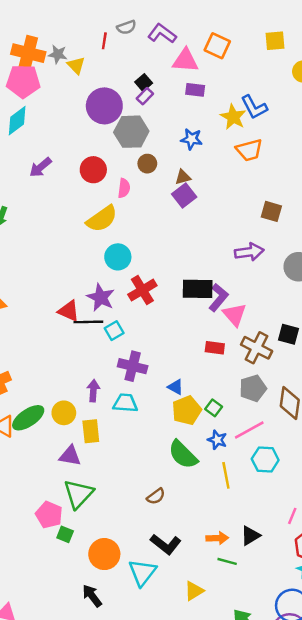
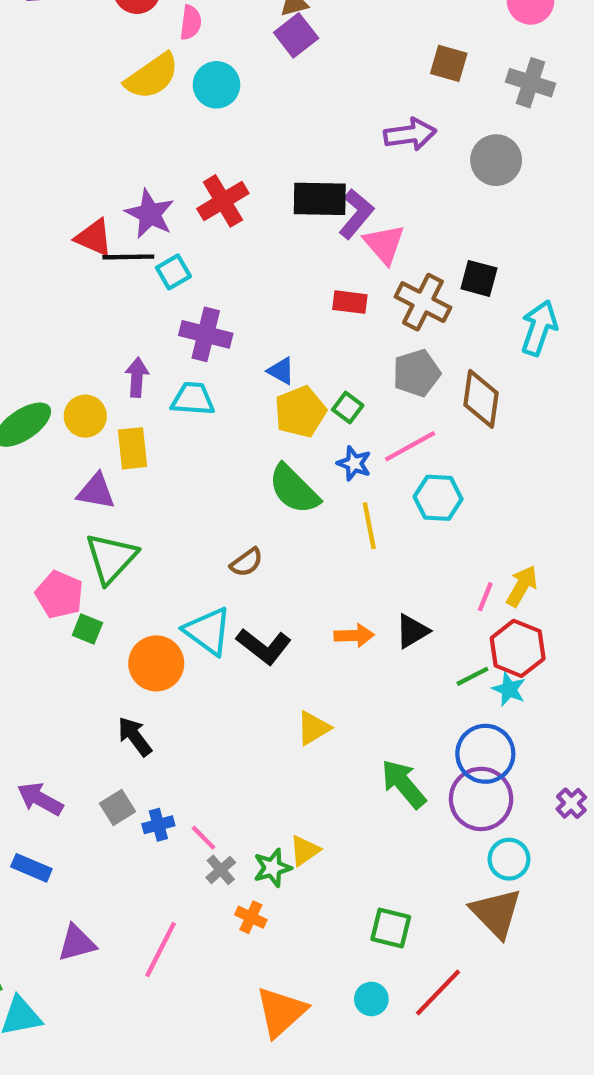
cyan circle: (118, 257) -> (216, 85), moved
green line: (227, 561) -> (472, 676), moved, turned -42
cyan triangle: (142, 572) -> (208, 631), moved, turned -32

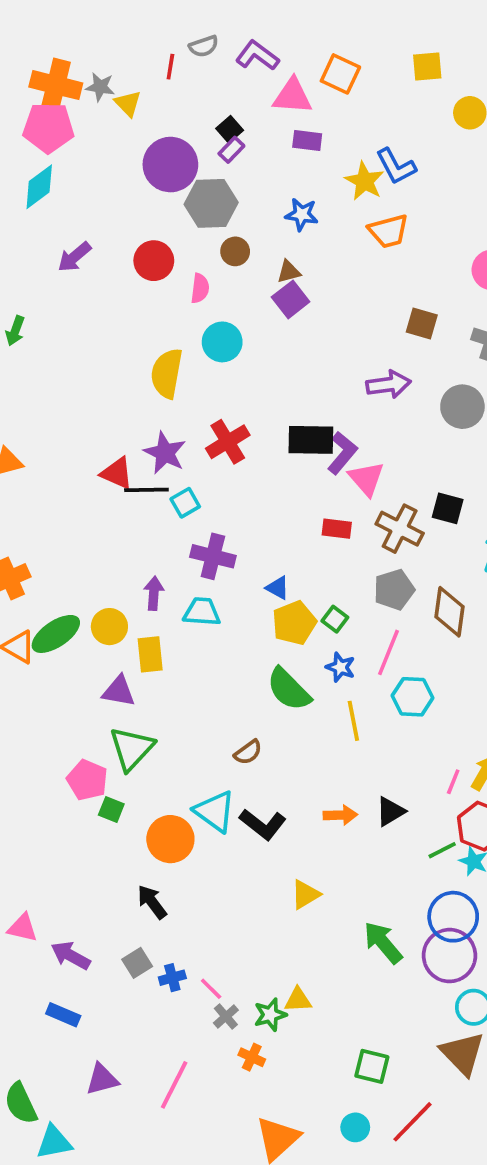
yellow semicircle: (152, 76) -> (167, 373), moved, turned 135
pink line: (410, 446) -> (389, 652), turned -39
yellow triangle: (305, 851) -> (298, 1000), turned 32

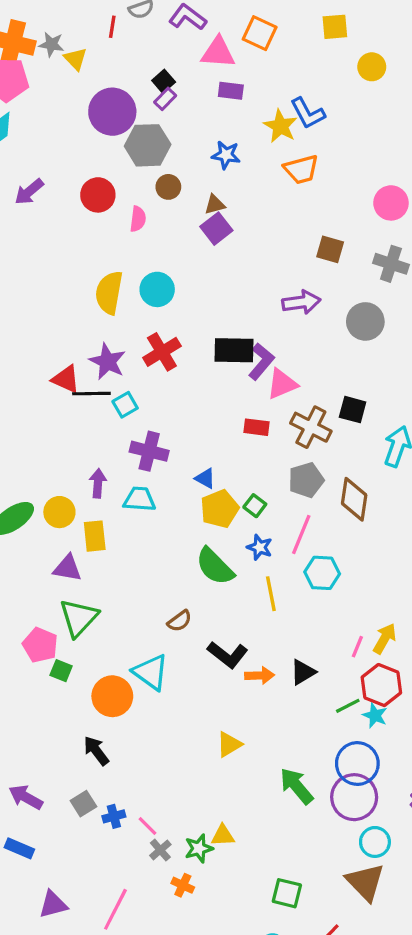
cyan circle: (222, 342) -> (157, 289), moved
pink triangle: (366, 479) -> (282, 384), turned 48
black L-shape: (263, 824) -> (228, 655), moved

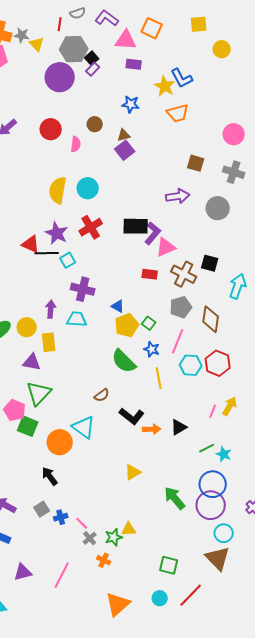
gray hexagon: (148, 145) -> (74, 49), moved
green square: (61, 671) -> (28, 426), size x1.5
red hexagon: (381, 685) -> (218, 363), moved

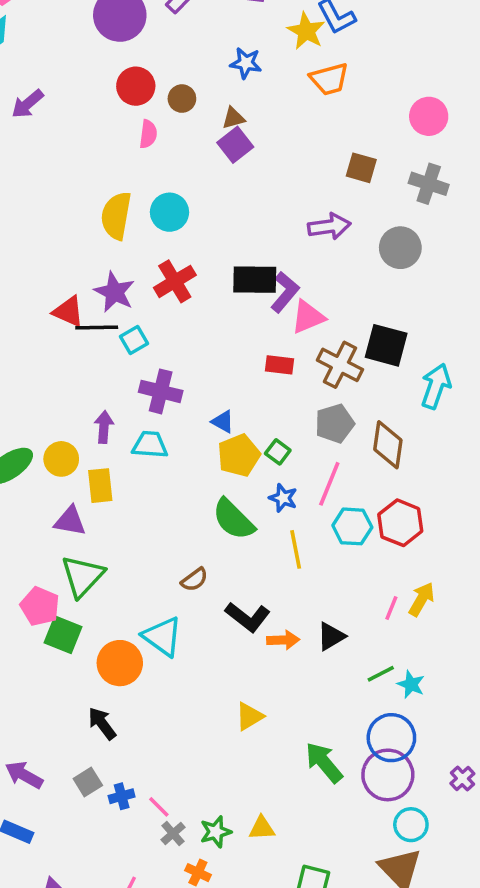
red circle: (51, 129) -> (136, 86), moved
black square: (210, 263) -> (386, 345), size x1.4
yellow triangle: (129, 529) -> (262, 828), moved

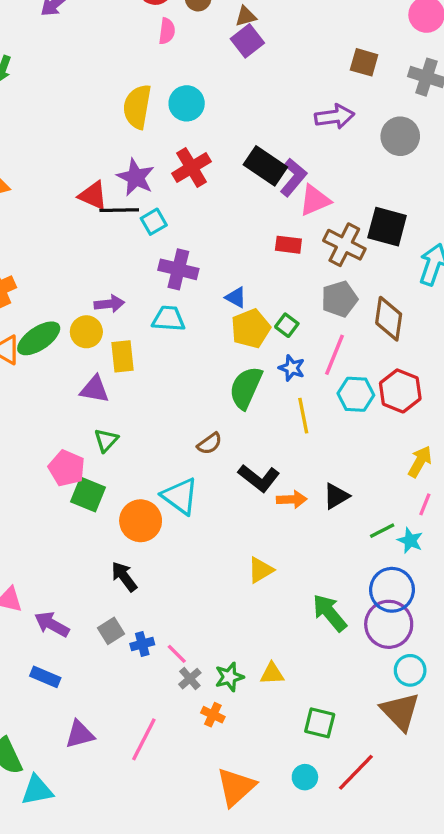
black rectangle: (255, 280) -> (265, 166), turned 33
purple arrow: (104, 427) -> (109, 304), moved, turned 80
green semicircle: (233, 519) -> (246, 388), turned 69
green triangle: (83, 576) -> (106, 440), size x0.6
pink line: (391, 608) -> (425, 504), moved

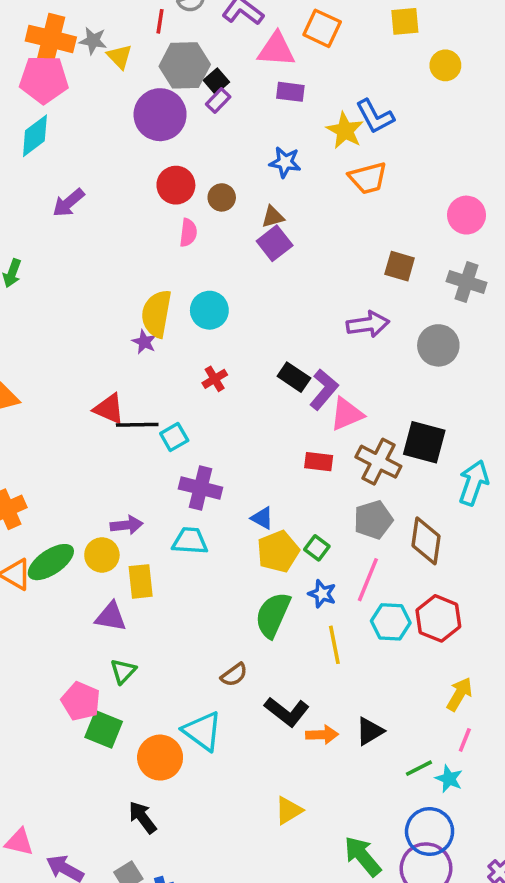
black rectangle: (265, 166) -> (294, 377), size x0.7
red cross: (192, 167) -> (215, 379), size x0.6
purple star: (136, 177) -> (144, 342), moved, size x0.6

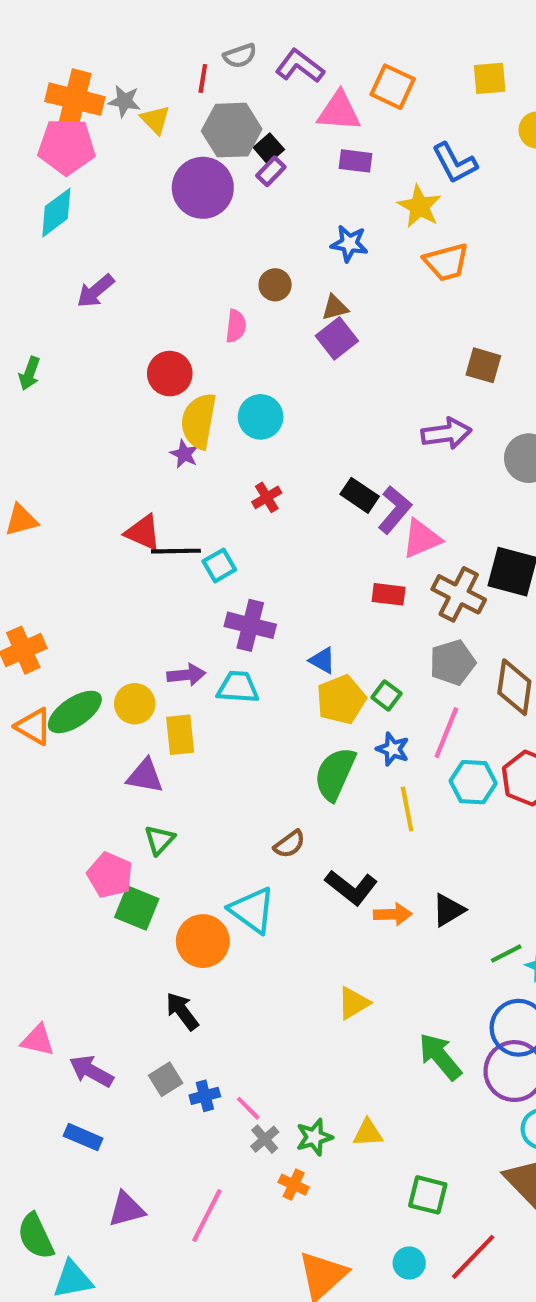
blue L-shape: (375, 116) -> (455, 163), moved
red circle: (176, 185) -> (170, 374), moved
purple arrow: (127, 525) -> (186, 675), moved

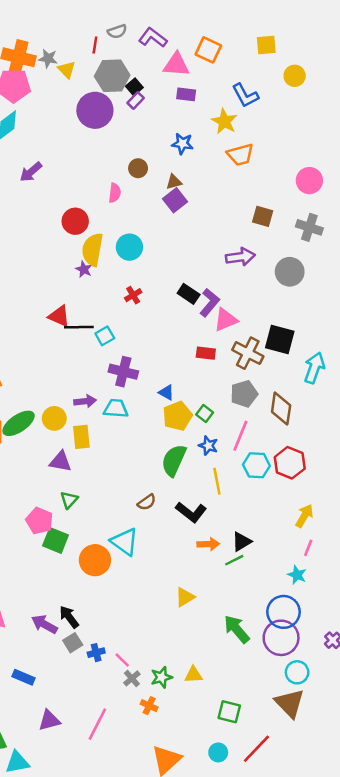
black L-shape: (351, 887) -> (191, 512), moved
green line: (506, 953) -> (234, 560), moved
black arrow: (182, 1011) -> (69, 617), moved
purple arrow: (91, 1071) -> (44, 624), moved

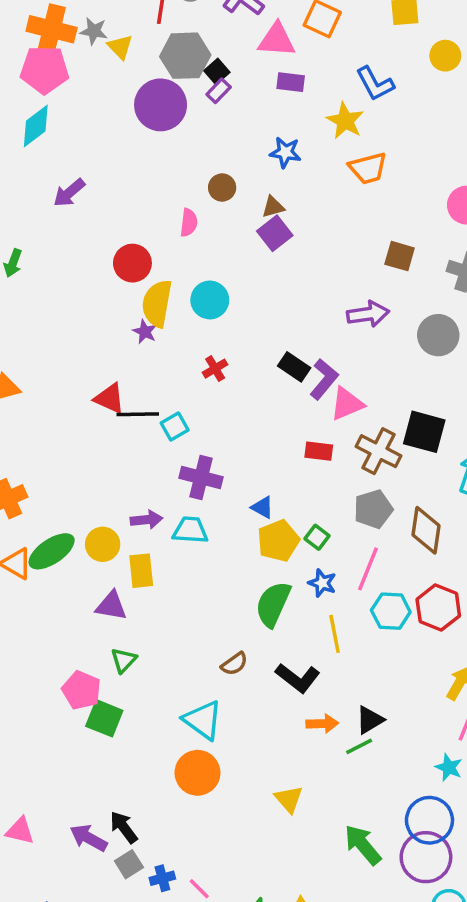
orange circle: (95, 560) -> (197, 773), moved
yellow triangle: (185, 597) -> (289, 799), turned -40

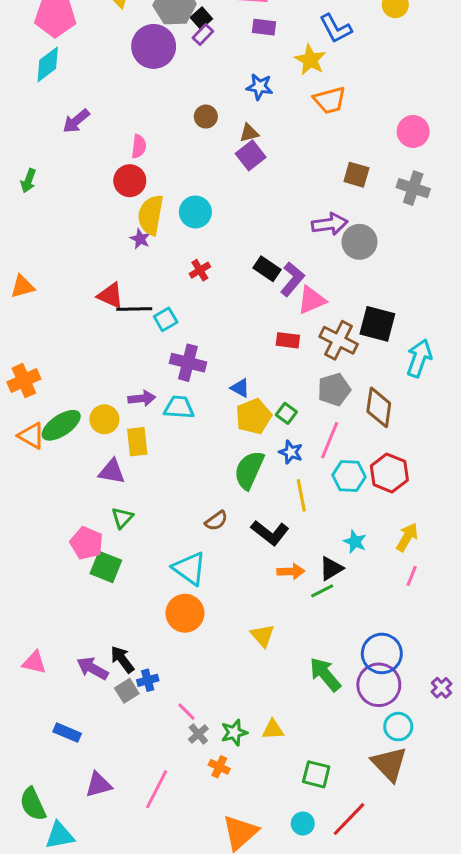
pink semicircle: (189, 223) -> (139, 146), moved
gray circle: (438, 335) -> (359, 242), moved
cyan star: (449, 768) -> (355, 542), moved
blue cross: (162, 878) -> (148, 680), moved

